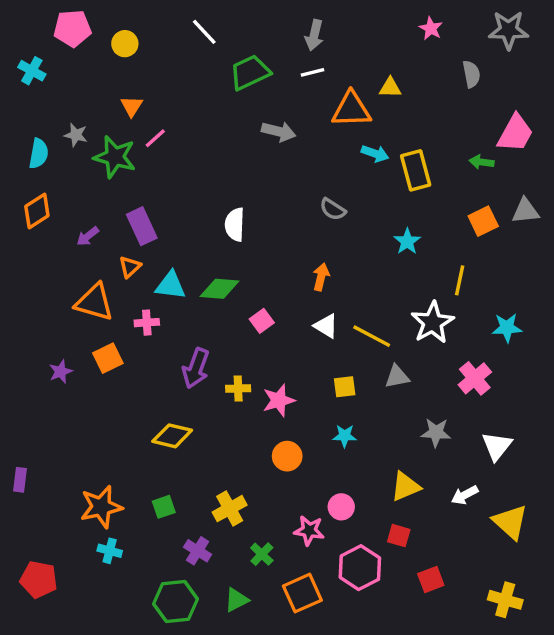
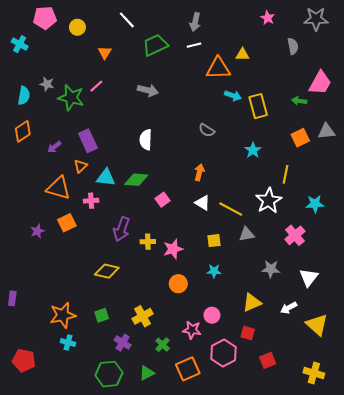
orange triangle: (132, 106) -> (105, 52), moved
gray arrow: (279, 132) -> (148, 90), moved

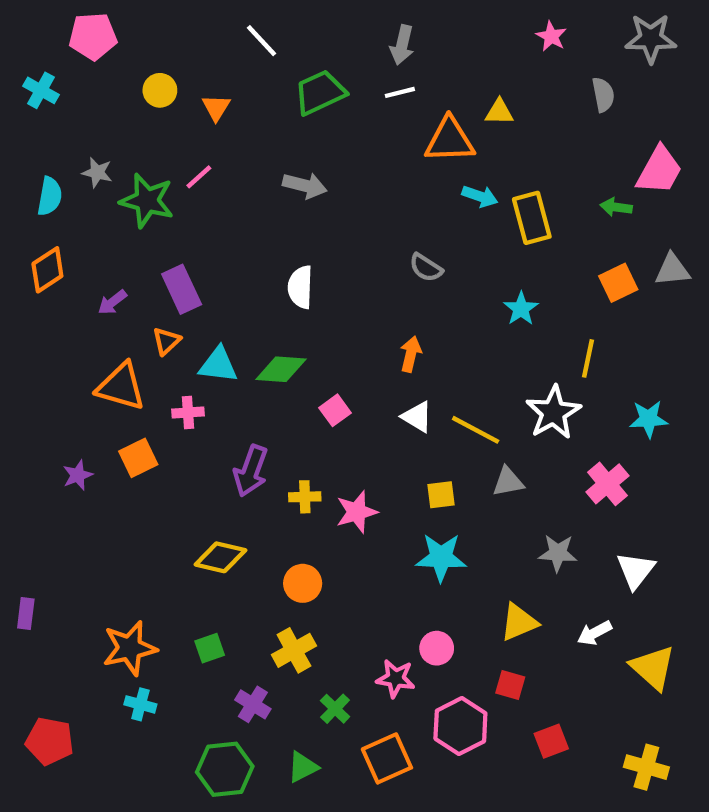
yellow circle: (77, 27) -> (160, 90), moved
cyan star: (214, 271) -> (441, 557), size x1.6
orange circle: (178, 284) -> (303, 583), moved

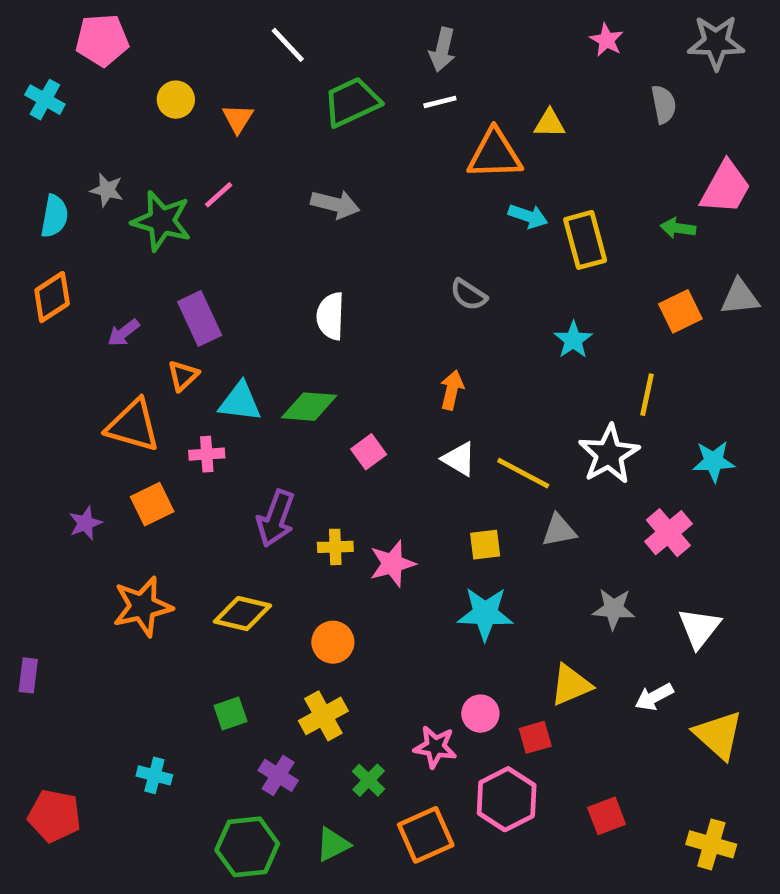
orange star: (130, 648) -> (143, 606), moved
red square: (510, 685) -> (535, 737), moved, turned -32

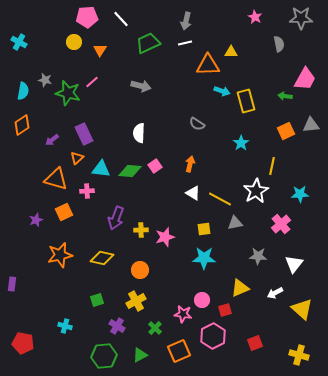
pink pentagon: (102, 40) -> (87, 17), moved
pink square: (369, 452) -> (155, 166), moved

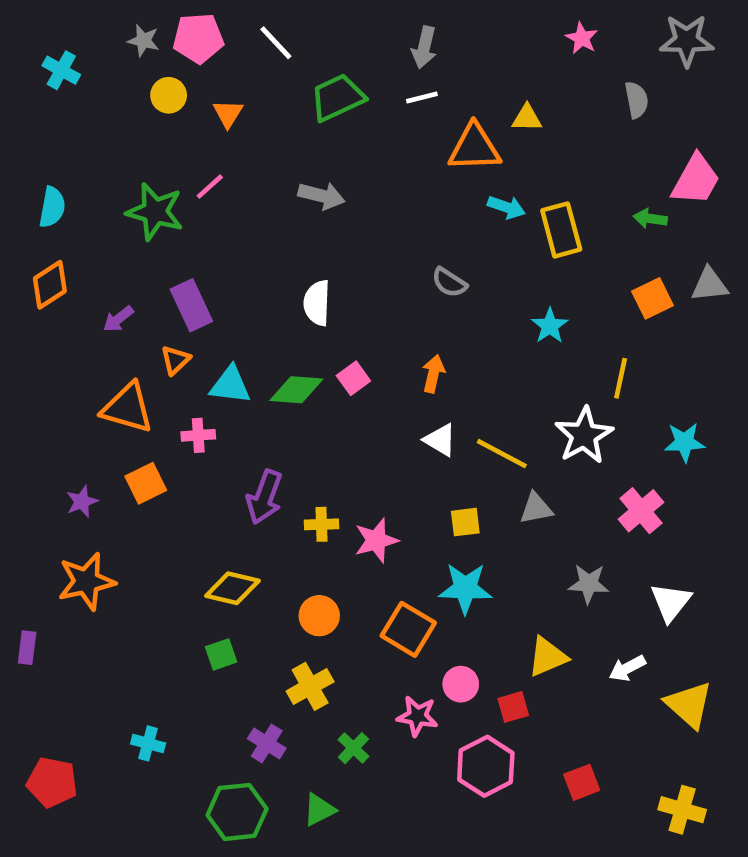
cyan cross: (19, 42) -> (61, 70), moved
gray star: (45, 80) -> (143, 40), moved
orange star: (60, 255) -> (86, 581), moved
green square: (97, 300) -> (221, 654), moved
orange square: (179, 351) -> (408, 629), moved, turned -35

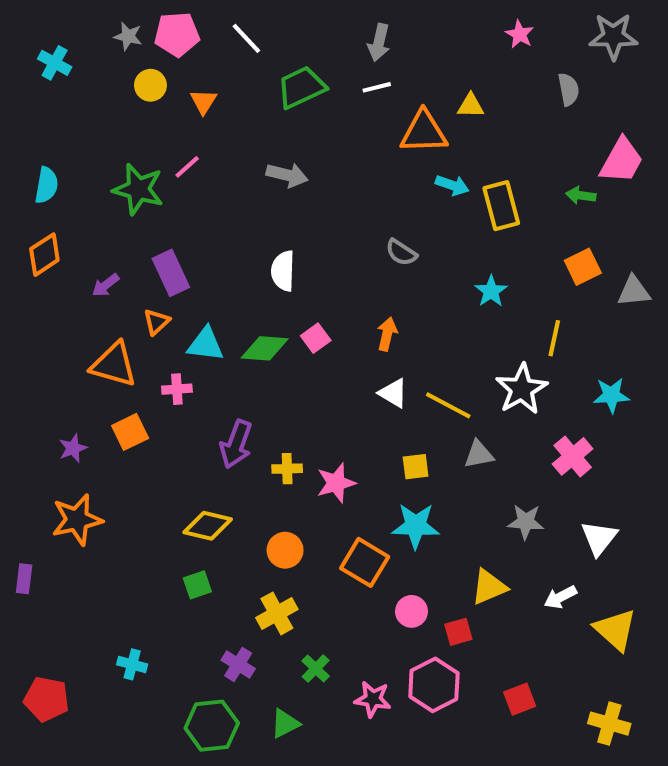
gray triangle: (710, 285) -> (634, 291), moved
pink star: (417, 716) -> (373, 699), moved

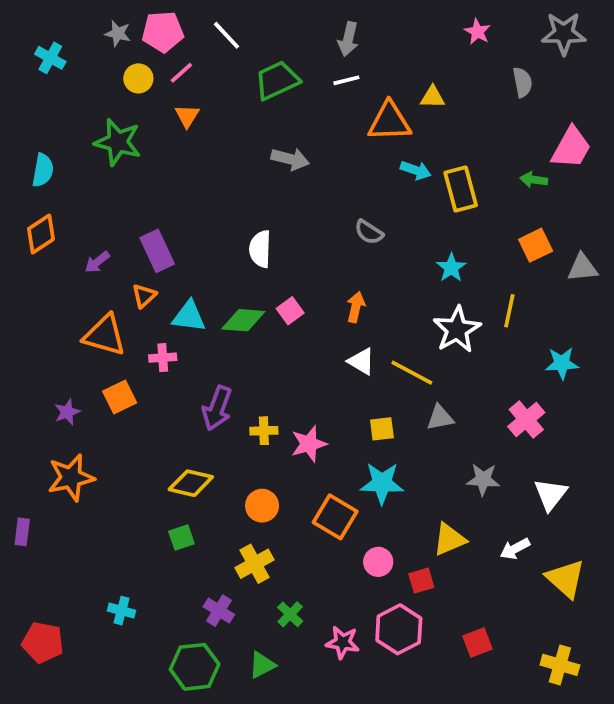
orange triangle: (203, 102) -> (187, 116), moved
pink line: (187, 167) -> (181, 73), moved
gray arrow: (287, 175) -> (290, 159), moved
green star: (138, 189) -> (118, 142), moved
white star: (522, 389) -> (457, 330), moved

